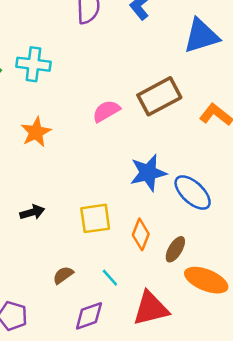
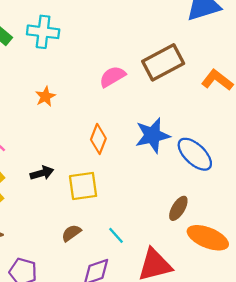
orange star: (36, 132) -> (45, 97), size x0.7
yellow square: (95, 218) -> (83, 186), moved
orange diamond: (141, 234) -> (98, 139), moved

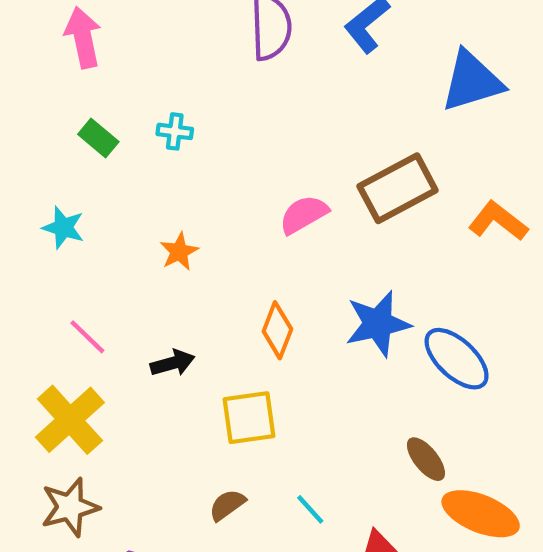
cyan cross: (43, 32) -> (175, 131), size x0.6
black arrow: (42, 173) -> (173, 363), moved
brown ellipse: (178, 208) -> (426, 459), turned -70

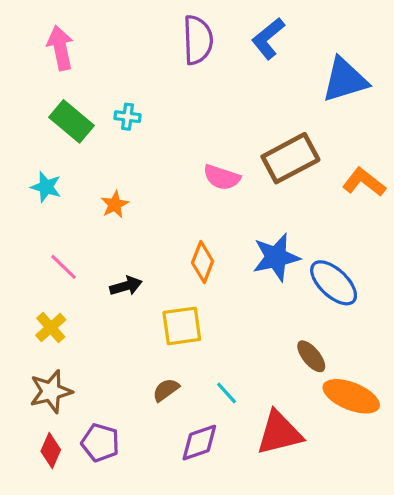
green rectangle: (98, 138) -> (72, 121), size x1.5
pink semicircle: (304, 214) -> (222, 177), turned -132
orange star: (179, 252) -> (115, 205), moved
yellow cross: (70, 420) -> (51, 328), size x0.6

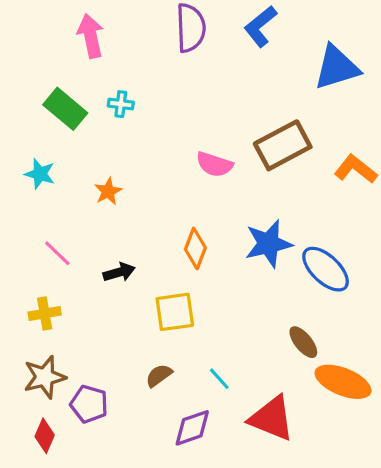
pink arrow: (60, 48) -> (91, 36), moved
yellow cross: (51, 328) -> (45, 314), turned 32
red triangle: (279, 433) -> (272, 418), turned 36
purple pentagon: (100, 443) -> (89, 404), moved

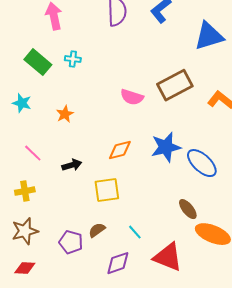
orange diamond: (195, 248) -> (120, 150), turned 55
purple pentagon: (89, 404) -> (71, 242), moved
red diamond: (45, 436) -> (25, 268), turned 70

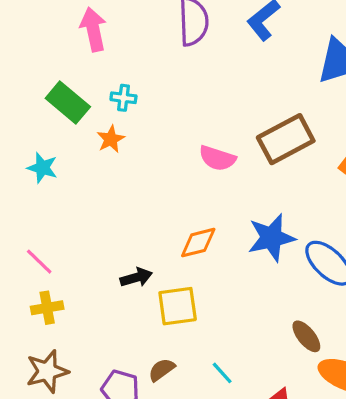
orange star: (65, 114) -> (111, 139), moved
pink line: (33, 153) -> (39, 262), moved
black arrow: (72, 165) -> (136, 277), moved

